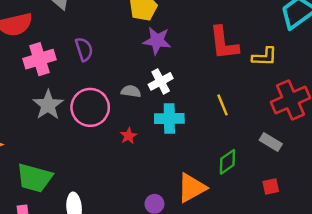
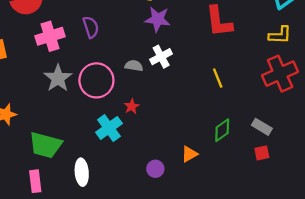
yellow L-shape: (265, 57) -> (280, 35), moved
cyan cross: (169, 119) -> (109, 128), moved, turned -35
gray rectangle: (271, 142) -> (262, 127), moved
orange triangle: (192, 188) -> (189, 154), size x0.6

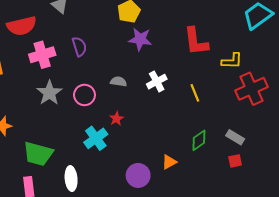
yellow L-shape: (280, 35) -> (232, 61), moved
white cross: (161, 57) -> (157, 82), moved
pink circle: (96, 80) -> (84, 95), size x0.7
purple circle: (155, 169) -> (138, 175), size x1.5

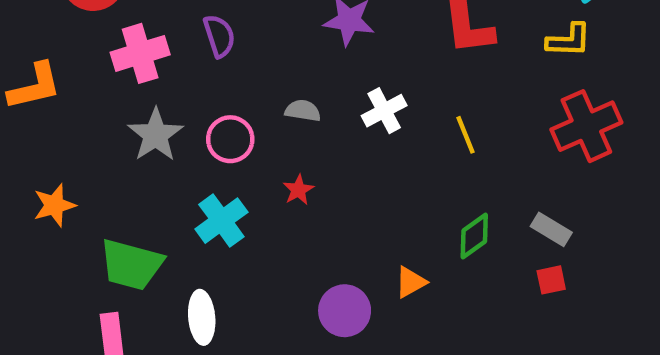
yellow L-shape: (232, 61) -> (569, 40), moved
cyan cross: (96, 138) -> (221, 221), moved

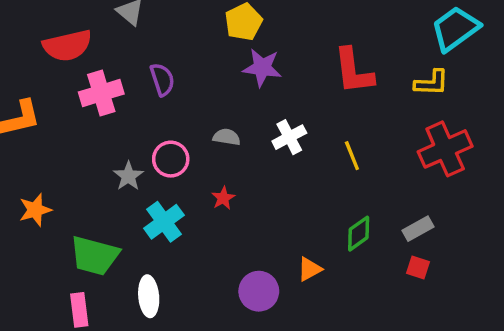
gray star: (155, 135) -> (128, 176), moved, size x0.7
gray rectangle: (551, 229) -> (418, 229), turned -60
red square: (551, 280) -> (418, 267), turned 30

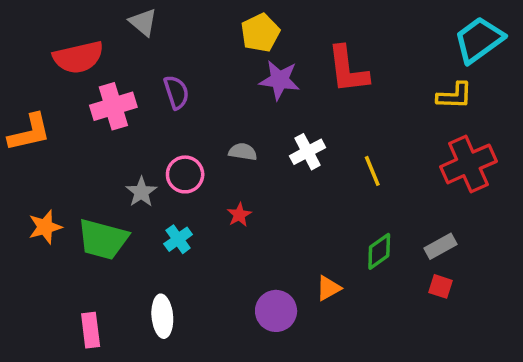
red L-shape: (354, 71) -> (348, 70), moved
cyan cross: (164, 222) -> (178, 239), size x0.7
green trapezoid: (94, 256) -> (103, 239), moved

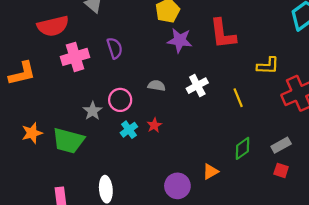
yellow L-shape: (454, 96) -> (268, 66), moved
cyan cross: (178, 239) -> (129, 130), moved

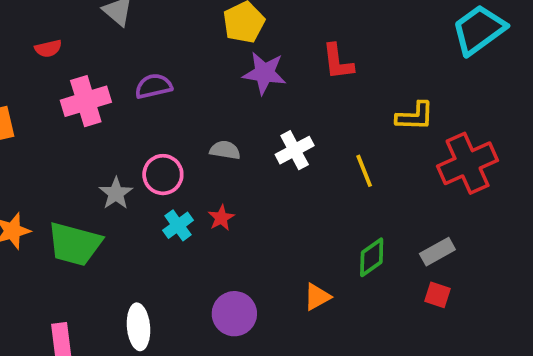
red semicircle: (53, 26) -> (48, 49), size x0.5
red L-shape: (223, 34) -> (338, 62), size x0.7
purple semicircle: (115, 48) -> (154, 86), turned -85
purple circle: (177, 186) -> (234, 314), moved

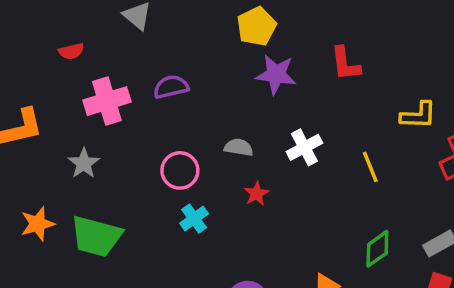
gray star: (116, 193) -> (84, 163), moved
red star: (221, 218) -> (256, 194), moved

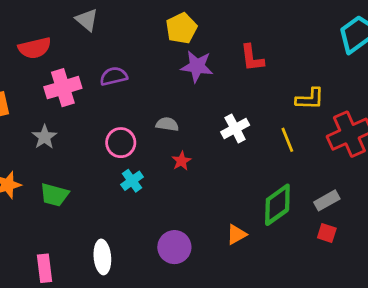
red semicircle: (71, 51) -> (35, 48), size x1.6
white cross: (304, 147) -> (235, 128), moved
yellow line: (370, 167) -> (287, 140), moved
green trapezoid: (96, 236) -> (54, 195), size x0.7
green diamond: (377, 249) -> (277, 205), size x1.4

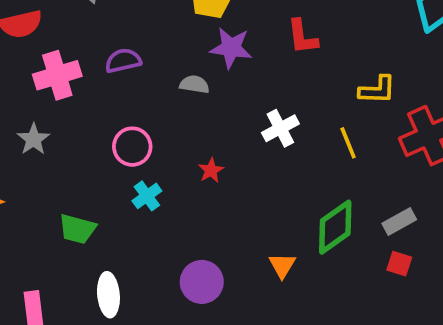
gray semicircle: (167, 124) -> (194, 84), moved
green trapezoid: (54, 195) -> (77, 229), moved
orange triangle: (237, 234) -> (282, 265), turned -30

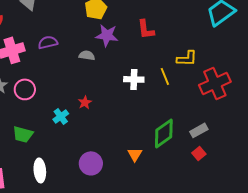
white cross: (280, 128) -> (134, 79), turned 30
yellow line: (348, 143) -> (165, 76), moved
pink circle: (132, 147) -> (25, 89), moved
red star: (211, 170) -> (85, 102), moved
red square: (399, 264) -> (199, 153), turned 32

